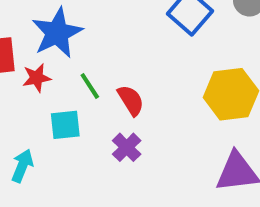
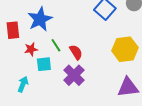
red star: (37, 78) -> (31, 49), moved
purple cross: (127, 147) -> (74, 75), size x1.5

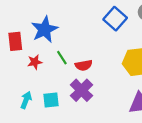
red semicircle: (76, 52) -> (84, 65), turned 112
cyan square: (44, 64) -> (51, 100), moved

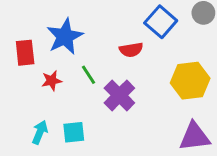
red semicircle: (84, 65) -> (131, 50), moved
purple cross: (81, 90) -> (119, 95), moved

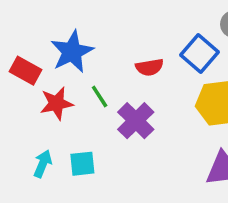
blue square: (161, 22) -> (200, 53), moved
red rectangle: (25, 53) -> (25, 71), turned -55
red star: (52, 81) -> (56, 103), size x1.4

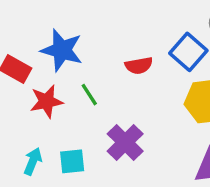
blue star: (72, 52) -> (62, 50), turned -30
purple cross: (136, 121) -> (125, 142), moved

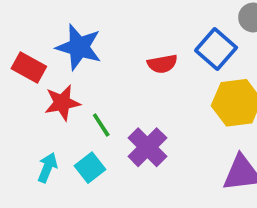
green line: (89, 95) -> (101, 125), moved
cyan square: (72, 161) -> (90, 168), turned -32

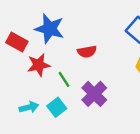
red semicircle: (162, 64) -> (87, 52), moved
cyan arrow: (47, 168) -> (29, 107), turned 54

